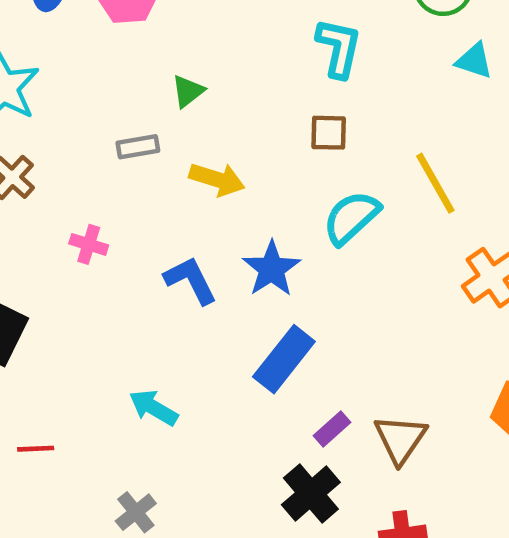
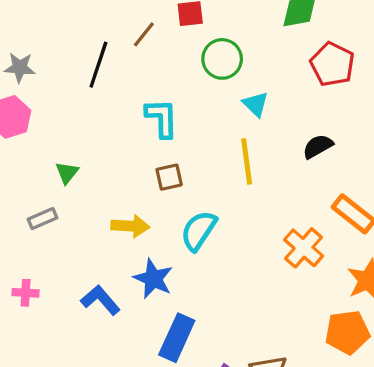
cyan triangle: (474, 61) -> (256, 104), turned 40
yellow arrow: (217, 179) -> (130, 226), moved
yellow line: (435, 183) -> (247, 161), moved, turned 36

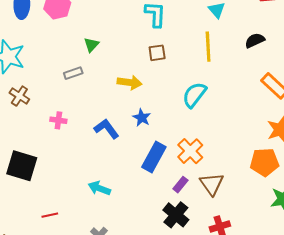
cyan semicircle: (199, 231) -> (194, 95), moved
orange cross: (304, 248) -> (190, 151), moved
blue star: (153, 279) -> (142, 118), size x0.7

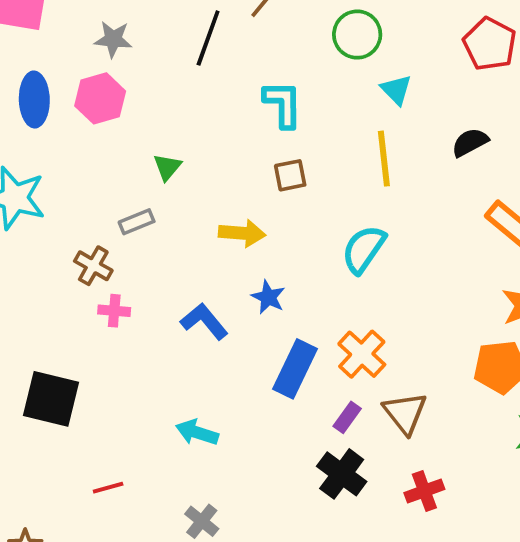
brown cross: (19, 96) -> (93, 266), moved

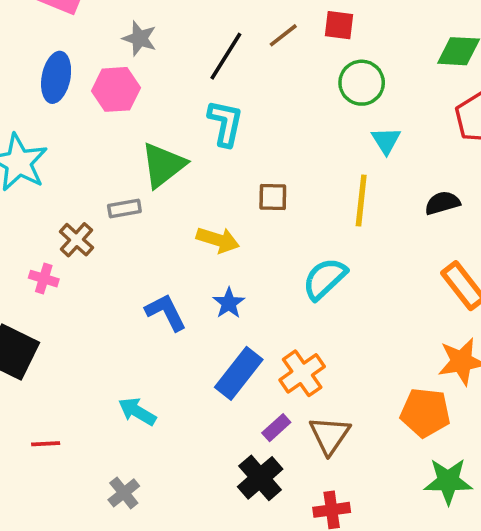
cyan L-shape: (283, 104) -> (225, 123), moved
green triangle: (167, 167) -> (163, 165), size x1.8
pink cross: (114, 311) -> (44, 279), moved

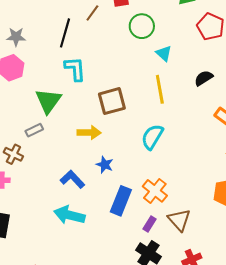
brown square: (273, 197) -> (112, 101), size x1.6
cyan arrow: (137, 411) -> (69, 215), moved, size x1.4

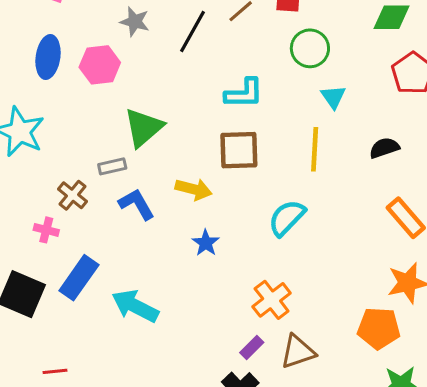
gray star: (16, 37) -> (135, 22), moved
cyan L-shape: (75, 69) -> (244, 93), moved, turned 80
blue L-shape: (72, 179) -> (137, 204), moved
blue rectangle: (121, 201) -> (79, 278), moved
brown triangle: (179, 220) -> (298, 352), turned 40

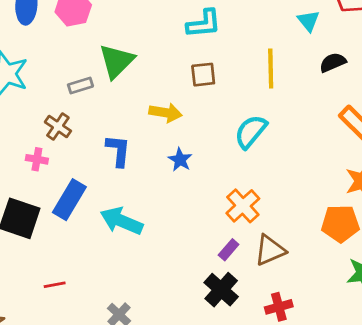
cyan triangle: (333, 97) -> (308, 21), moved
brown square: (239, 150) -> (203, 75), size x0.7
gray rectangle: (112, 166) -> (80, 85), moved
blue L-shape: (137, 204) -> (118, 151), moved, turned 40

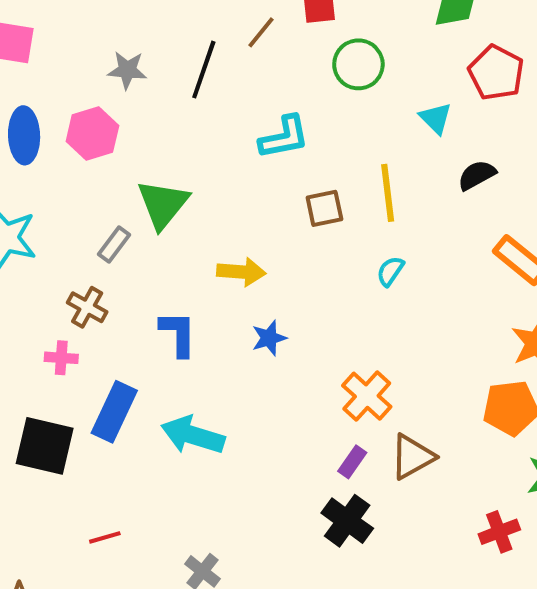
brown square: (203, 75) -> (324, 208), moved
gray rectangle: (80, 85) -> (114, 245), turned -30
cyan semicircle: (251, 132) -> (390, 271), moved, size x0.6
blue star: (180, 160) -> (269, 338), turned 30
red cross: (279, 307) -> (499, 532), moved

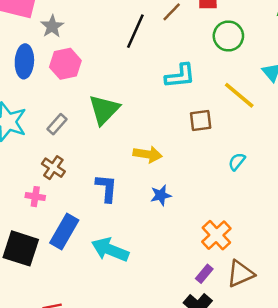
gray star: (127, 70) -> (52, 26), moved, turned 30
yellow line: (388, 193) -> (239, 95), moved, turned -48
gray rectangle: (114, 245) -> (57, 124), moved

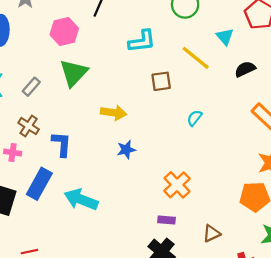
pink hexagon: (65, 64) -> (64, 32), moved
blue L-shape: (106, 188) -> (62, 144), moved
purple rectangle: (204, 274) -> (167, 220), turned 56
brown triangle: (240, 274) -> (212, 233), moved, size x0.7

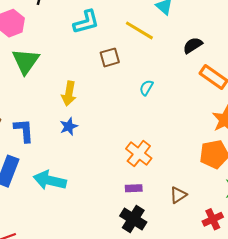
black semicircle: (245, 69) -> (193, 45), moved
yellow arrow: (114, 113) -> (69, 94), turned 100
blue star: (126, 150) -> (69, 126), moved

